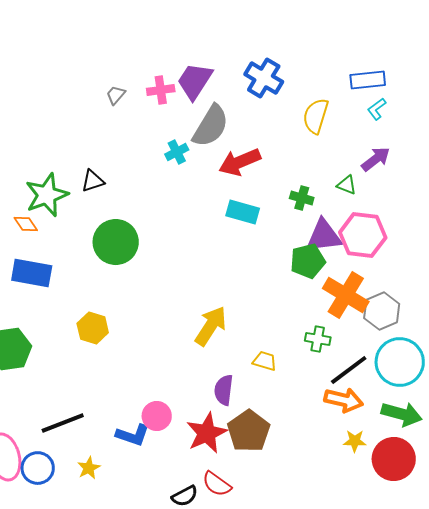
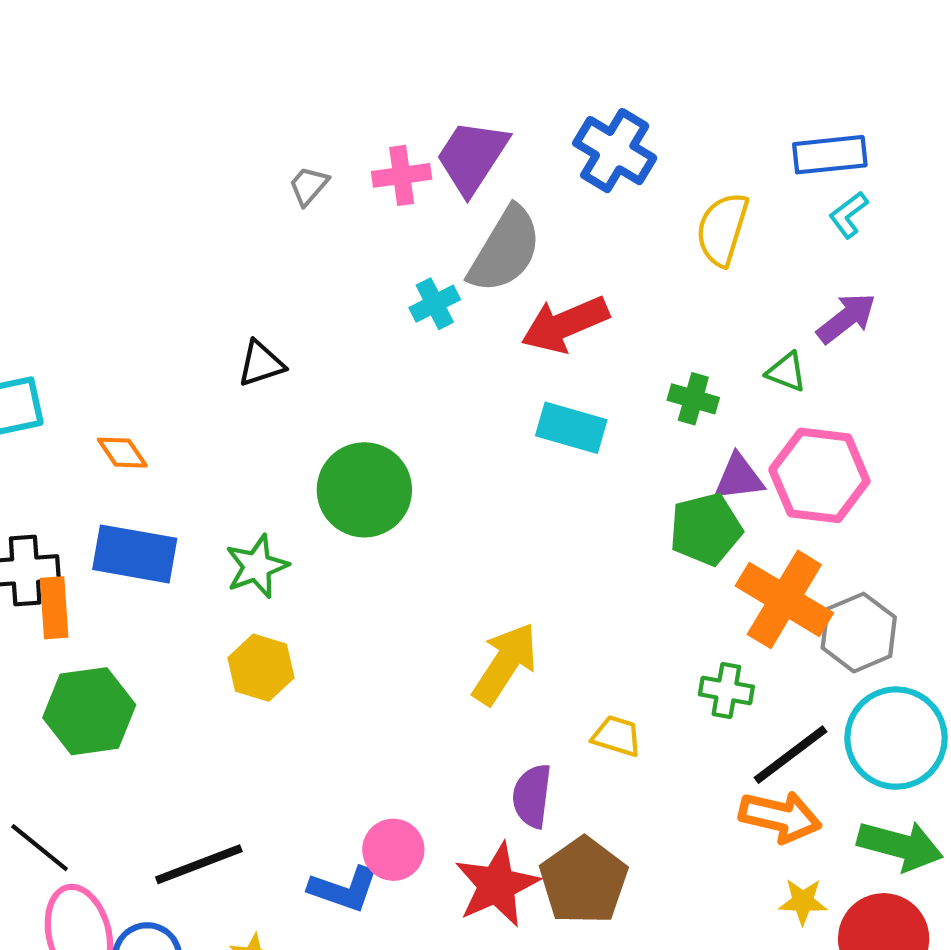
green star: (47, 195) -> (257, 566), moved, size x0.7
purple triangle: (324, 236) -> (739, 477), size x0.7
green circle: (116, 242) -> (364, 490), moved

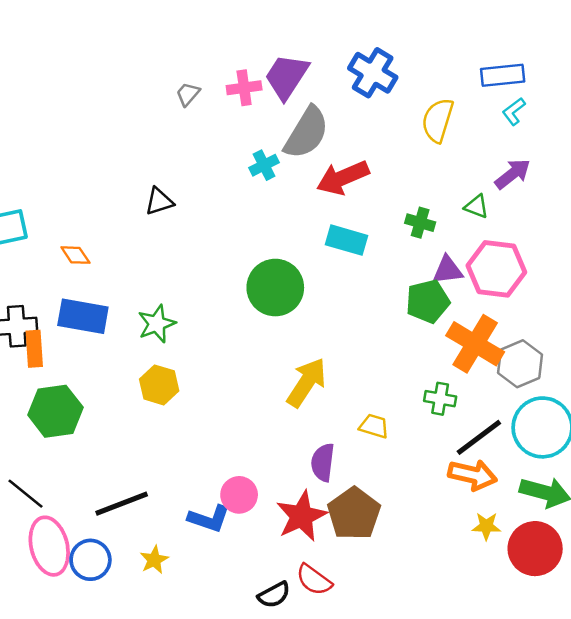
green circle: (364, 490) -> (275, 288), moved

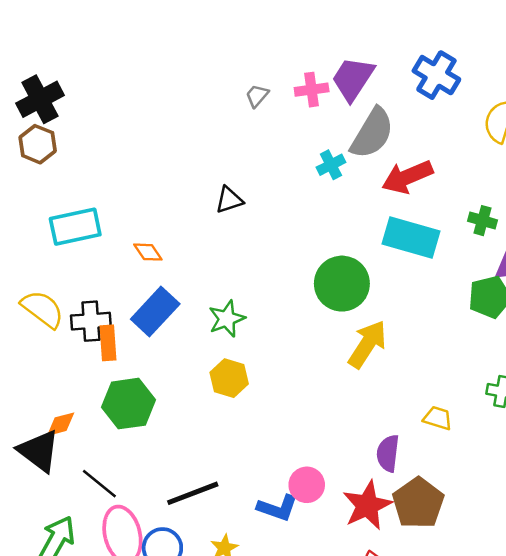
cyan rectangle: (346, 240) -> (411, 238), size x1.4
blue rectangle: (83, 316) -> (155, 311), turned -57
yellow arrow: (307, 382) -> (367, 344), moved

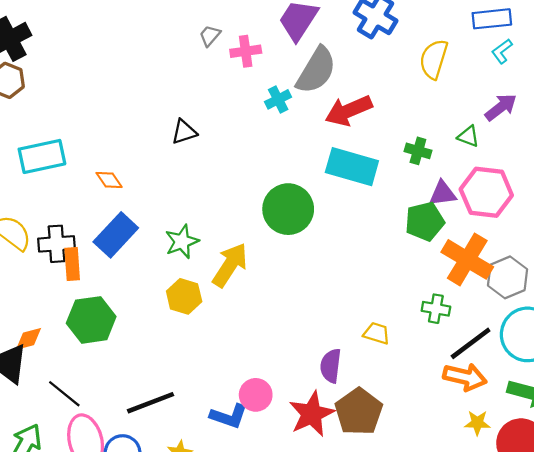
pink cross: (312, 90) -> (246, 51), moved
yellow arrow: (367, 344) -> (230, 265), moved

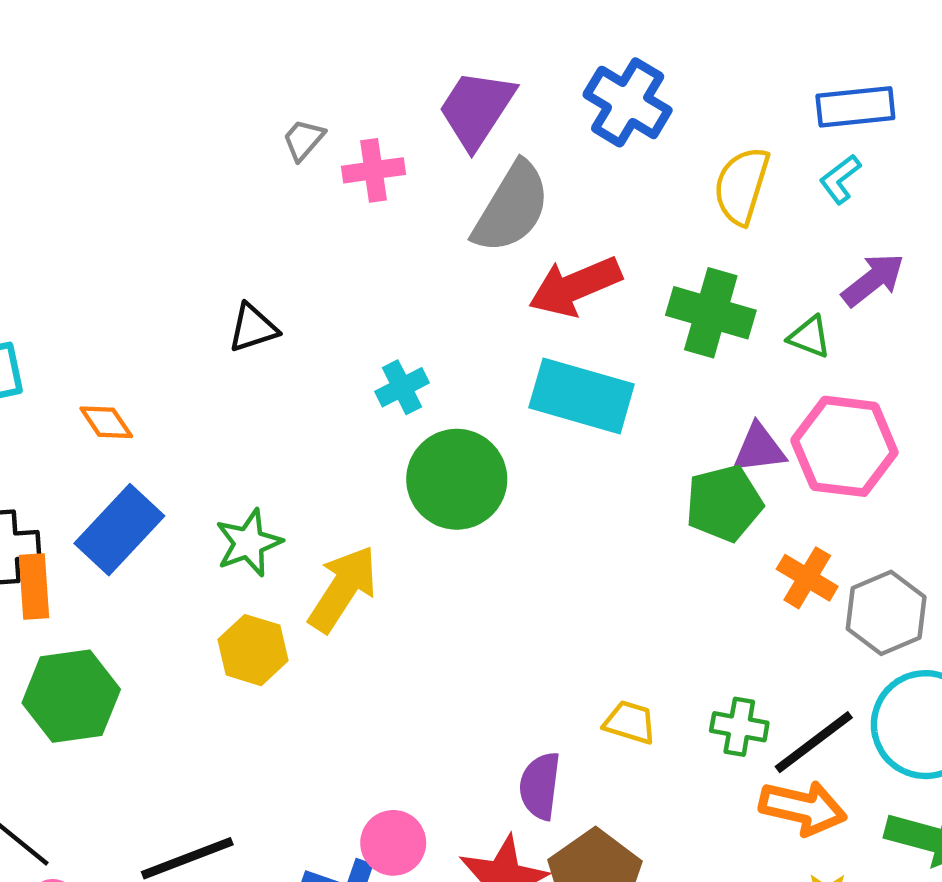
cyan L-shape: (502, 51) -> (840, 179), moved
cyan cross: (278, 99) -> (402, 387), moved
green cross: (418, 151) -> (711, 313), moved, size x1.6
orange cross: (467, 259) -> (807, 578), size x0.6
green cross: (436, 309) -> (739, 727), moved

